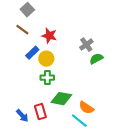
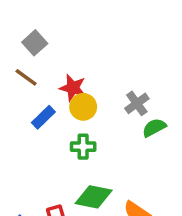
yellow circle: (46, 59) -> (83, 107), moved
green cross: (47, 78) -> (83, 147), moved

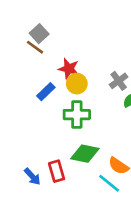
brown line: (26, 77) -> (35, 47), moved
green cross: (83, 147) -> (77, 115), size x1.4

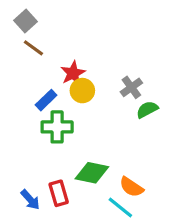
gray square: (39, 34) -> (25, 21), moved
red star: (69, 69) -> (73, 73), turned 30
green cross: (77, 115) -> (57, 127), moved

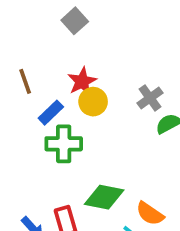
gray square: (25, 21) -> (75, 21), moved
brown line: (33, 48) -> (25, 81), moved, turned 35

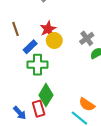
green diamond: (104, 197) -> (46, 95), moved, turned -70

